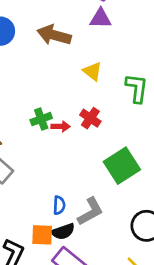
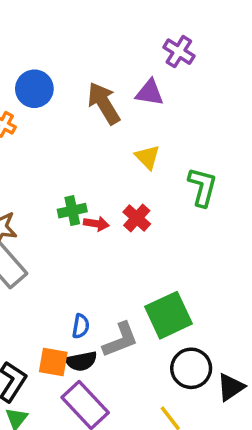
purple triangle: (100, 18) -> (150, 93), moved
brown arrow: (54, 35) -> (104, 103), turned 36
green square: (122, 166) -> (168, 315), moved

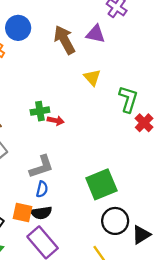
red cross: (137, 218) -> (144, 123), moved
gray L-shape: (120, 340) -> (41, 167), moved

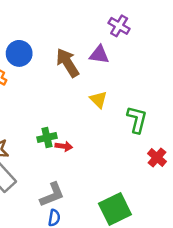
red cross: (144, 123) -> (157, 158), moved

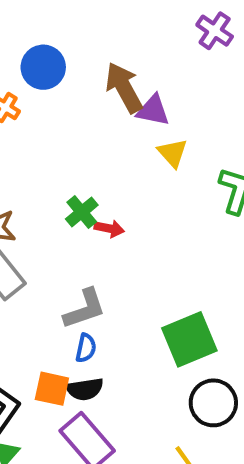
purple triangle: (99, 55) -> (153, 110), moved
green cross: (47, 138) -> (82, 212), turned -30

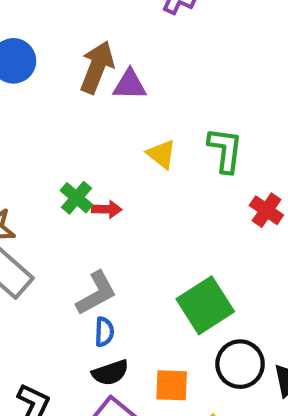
brown arrow: (124, 88) -> (97, 67), turned 60
yellow triangle: (173, 153) -> (161, 154), moved
orange square: (52, 389) -> (172, 385), moved

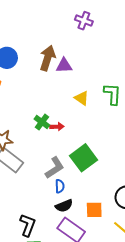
green square: (205, 305) -> (83, 158), moved

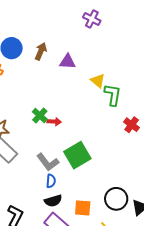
brown arrow: (47, 58) -> (41, 51), moved, size x0.7
yellow triangle: (82, 98) -> (98, 81), moved
gray L-shape: (55, 168) -> (48, 162), turned 80

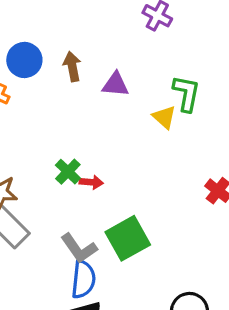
brown arrow: (41, 51) -> (72, 66), turned -36
green L-shape: (113, 95) -> (186, 93), moved
blue semicircle: (51, 181) -> (83, 279), size x1.6

